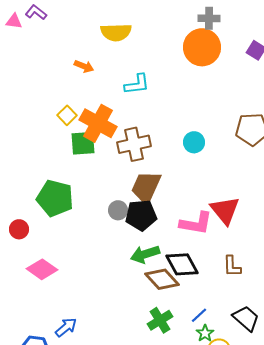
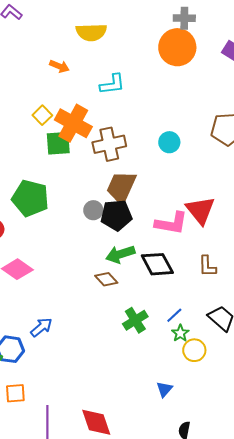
brown diamond: (162, 279) -> (106, 279), moved, size x0.7

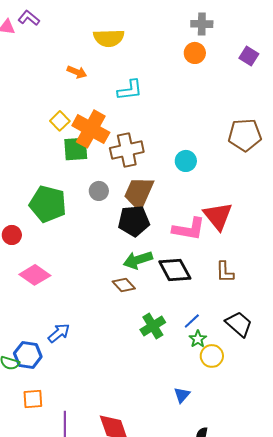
orange circle: (177, 47) -> (195, 53), size x0.6
cyan circle: (169, 142) -> (186, 161), moved
gray circle: (93, 210) -> (99, 191), moved

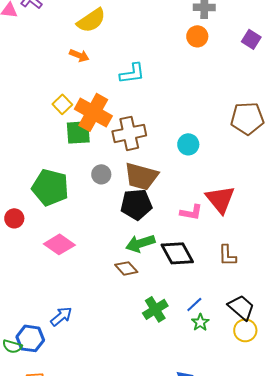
yellow semicircle: (109, 38) -> (91, 20), moved, turned -32
brown trapezoid: (139, 193) -> (141, 176), turned -99
pink L-shape: (189, 229) -> (191, 212), size x0.7
pink diamond: (35, 275) -> (59, 244), moved
yellow circle: (212, 356) -> (245, 330), moved

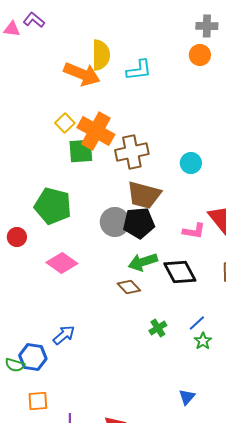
yellow semicircle: (91, 20) -> (101, 55), moved, turned -56
orange arrow: (79, 55) -> (82, 74), size x1.8
cyan L-shape: (132, 73) -> (139, 70), moved
gray circle: (101, 174) -> (115, 222), moved, size x1.5
green cross: (155, 309) -> (158, 328), size x0.7

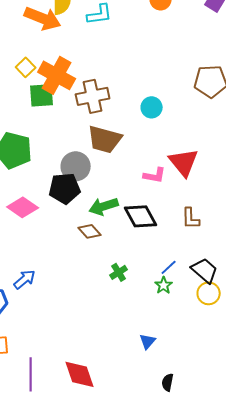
black pentagon: (139, 223) -> (65, 188), moved
blue line: (197, 323) -> (169, 267), moved

